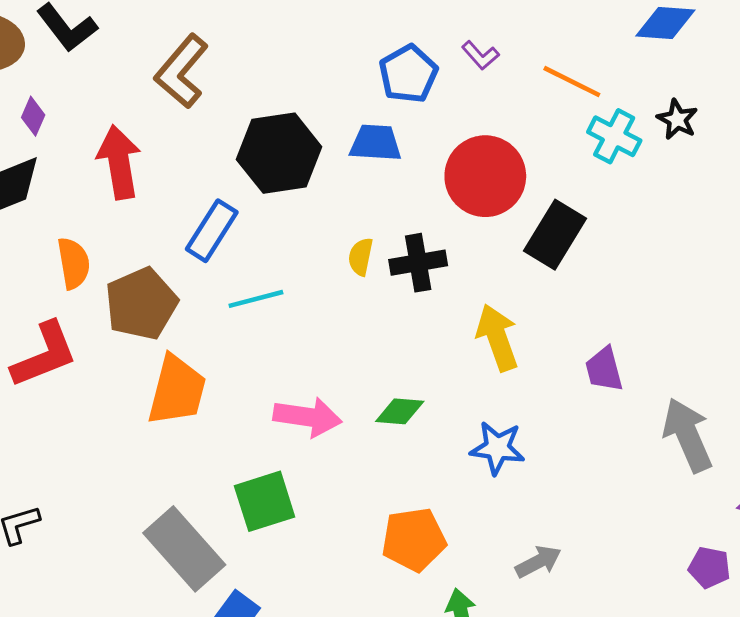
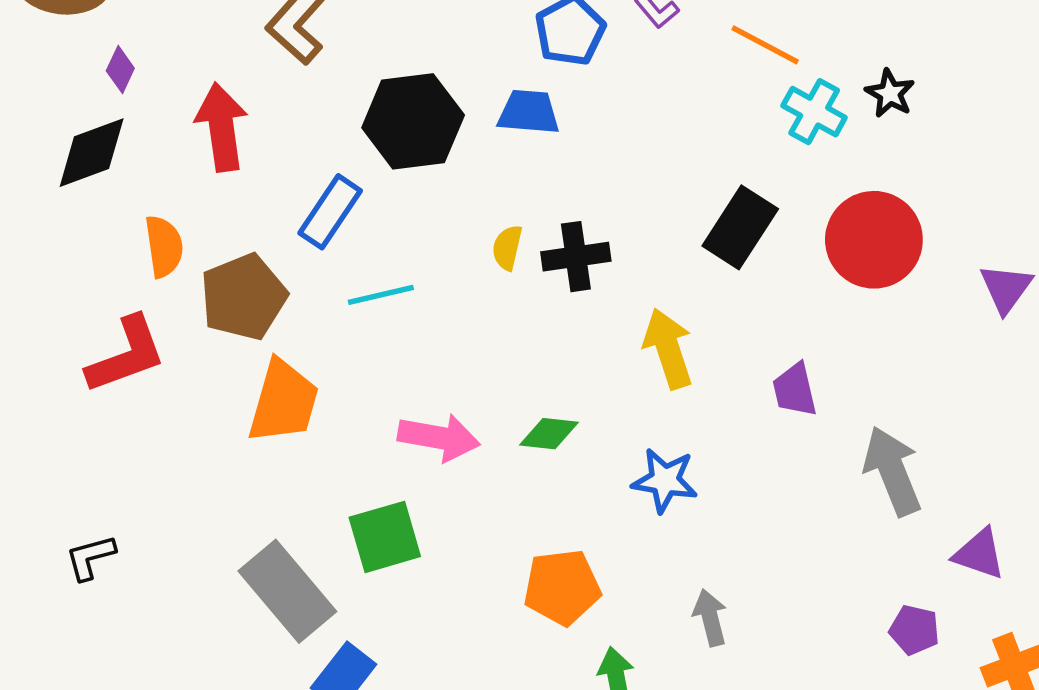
red circle: (485, 176) -> (874, 240), moved
gray arrow: (538, 562) -> (710, 618), turned -78

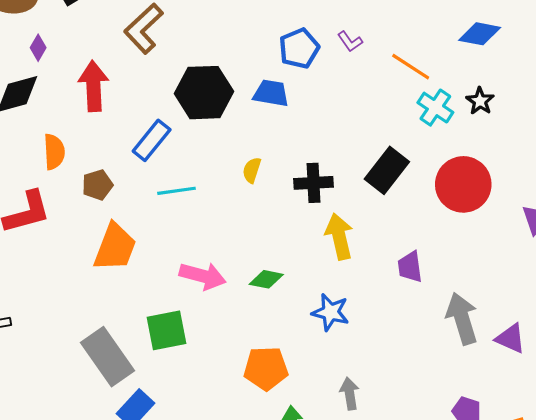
black cross: (576, 257) -> (314, 183), moved
brown pentagon: (244, 297) -> (97, 185), size x0.6
purple triangle: (979, 554) -> (511, 338), moved

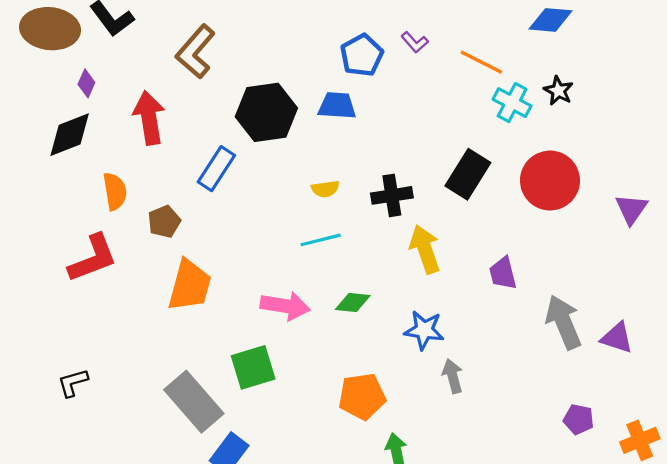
yellow semicircle: (252, 170) -> (325, 189), turned -110
cyan line: (177, 191) -> (321, 240), moved
gray arrow: (350, 394) -> (453, 376), moved

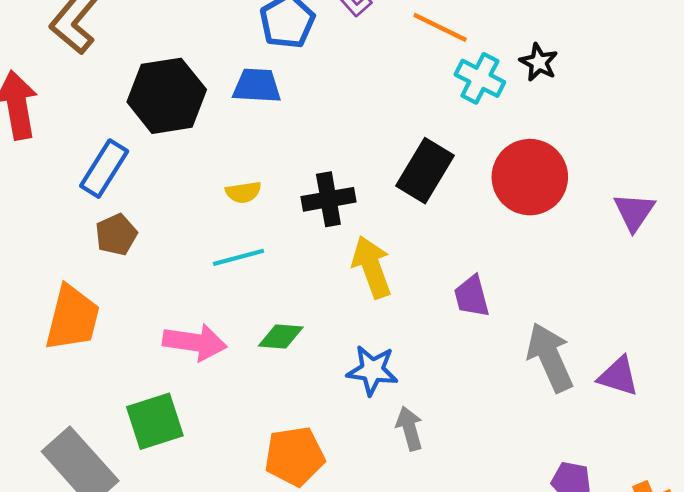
brown pentagon: (164, 222) -> (116, 235), moved

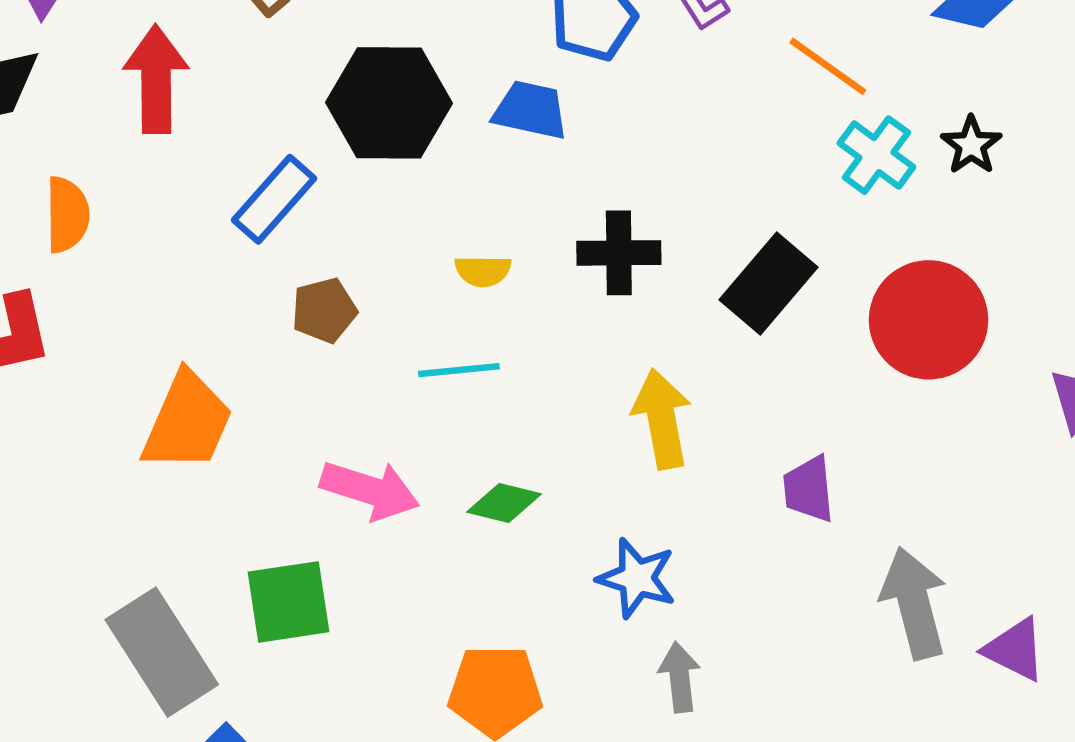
black cross: (328, 199) -> (619, 253), moved
brown pentagon: (116, 235) -> (324, 310), moved

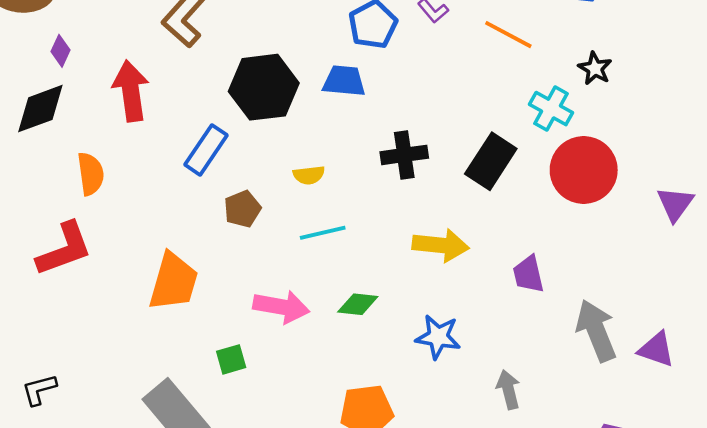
cyan cross: (876, 155) -> (551, 109), moved
yellow semicircle: (483, 271) -> (309, 175), moved
yellow arrow: (662, 419) -> (441, 245), turned 114
green square: (289, 602) -> (231, 359), moved, size x0.6
gray arrow: (680, 677) -> (508, 390), moved

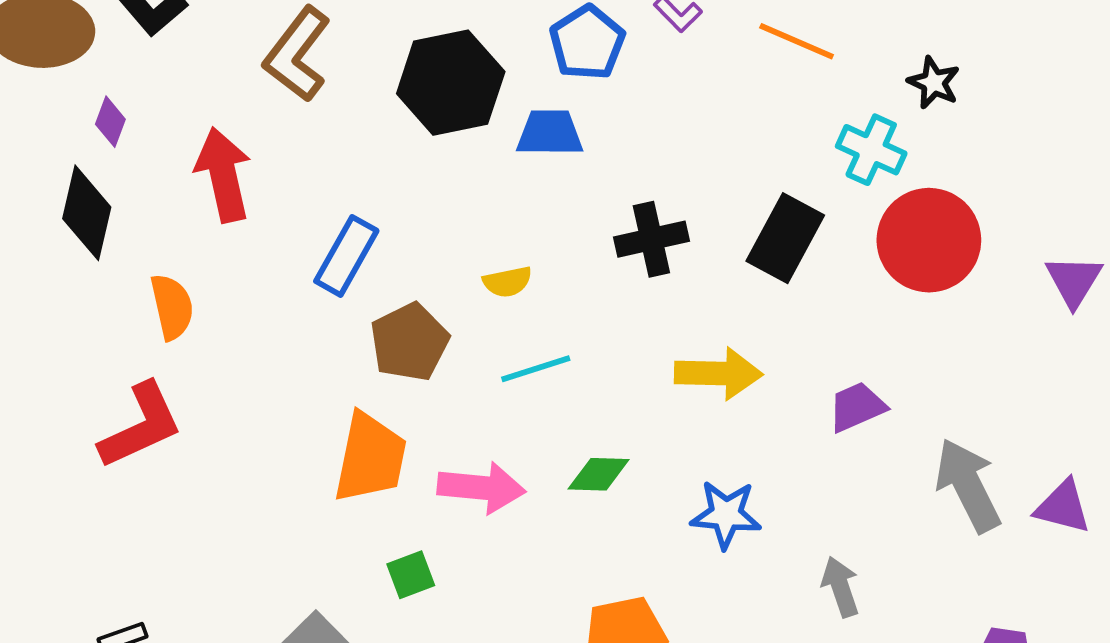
black hexagon: (264, 87) -> (451, 83), moved
black diamond: (40, 109) -> (87, 213), turned -52
brown pentagon: (242, 209) -> (409, 342), size x1.4
purple trapezoid: (528, 274) -> (857, 407), turned 84
orange trapezoid: (173, 282) -> (370, 458), moved

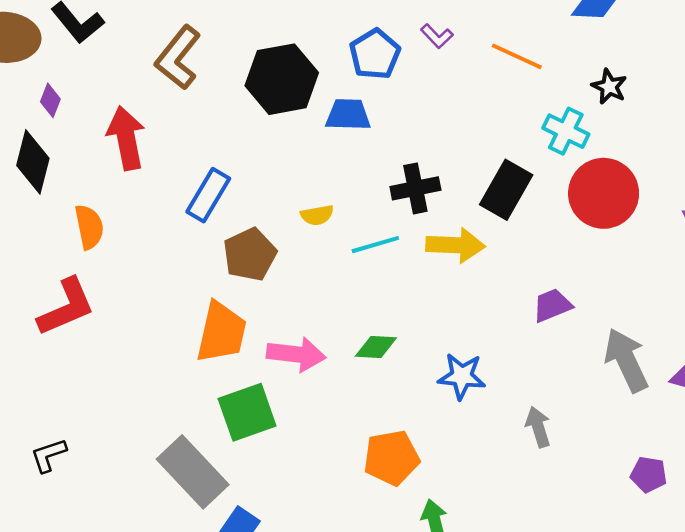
cyan line: (536, 369) -> (375, 245), moved
yellow arrow: (718, 373) -> (455, 245), moved
green square: (411, 575) -> (247, 412), size x1.8

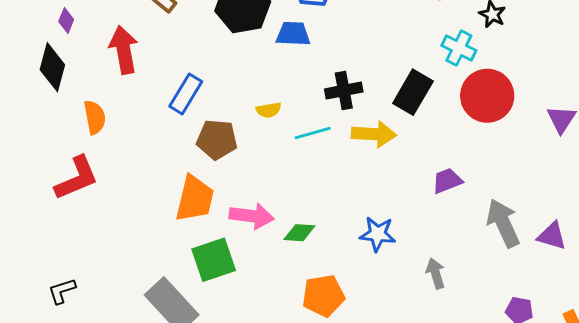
brown pentagon: (250, 254) -> (217, 140), turned 30
green diamond: (376, 347) -> (299, 233), moved

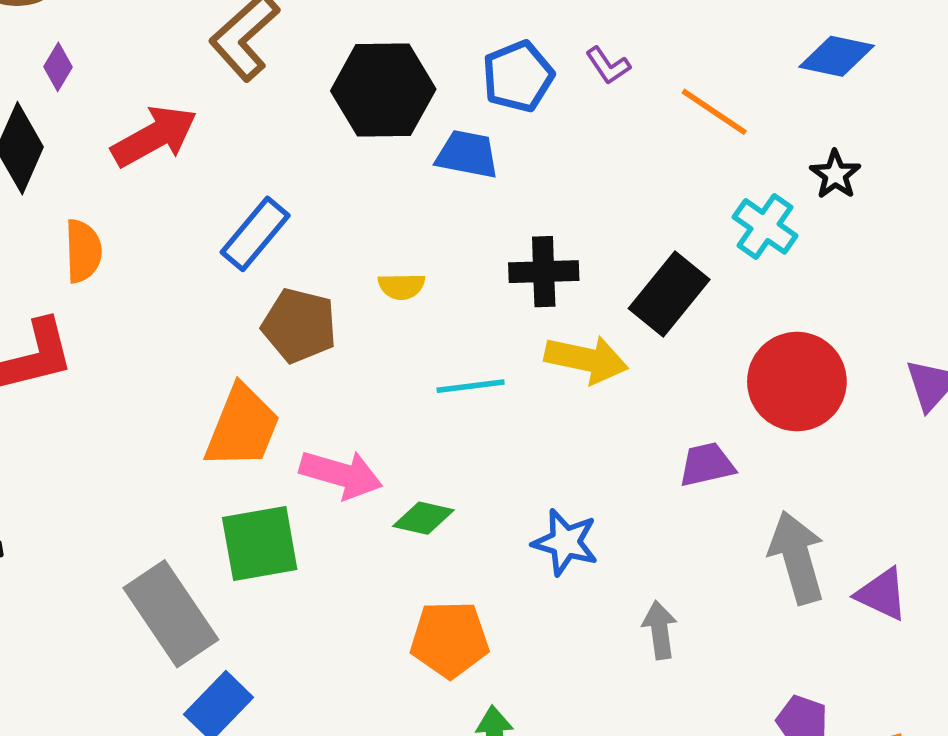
red arrow: (124, 50) -> (154, 136), turned 63
red circle: (487, 96) -> (797, 382), moved
cyan line: (313, 133) -> (471, 386), moved

